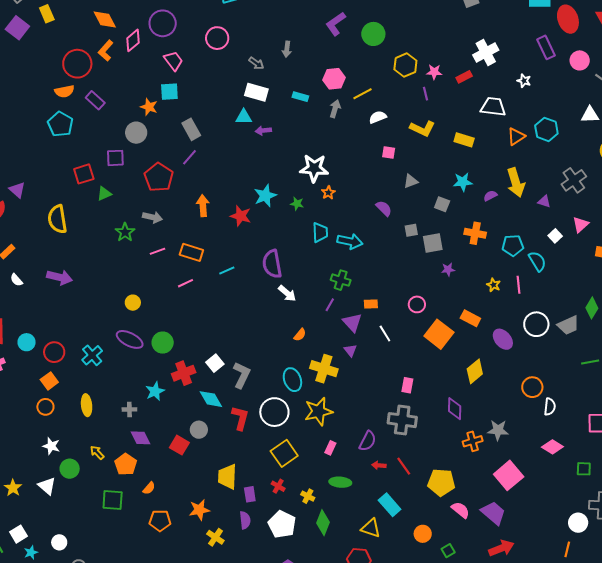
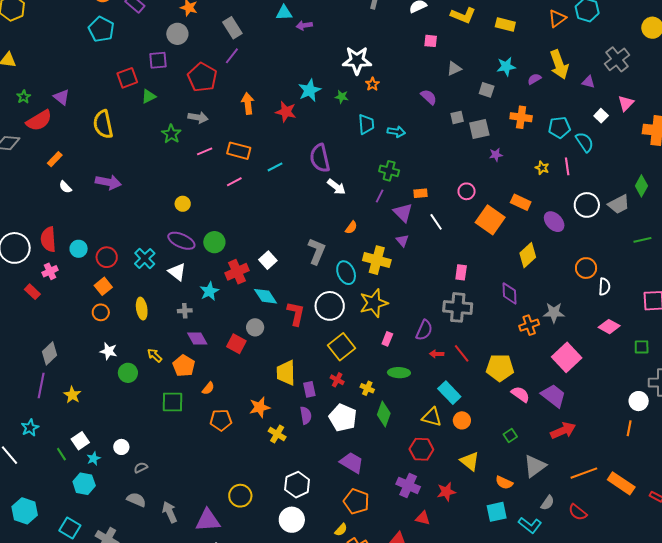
cyan arrow: (350, 241) -> (396, 132), size x0.7
gray L-shape: (242, 375) -> (317, 251), moved
white triangle: (47, 486) -> (177, 272), moved
orange circle: (423, 534) -> (462, 420), moved

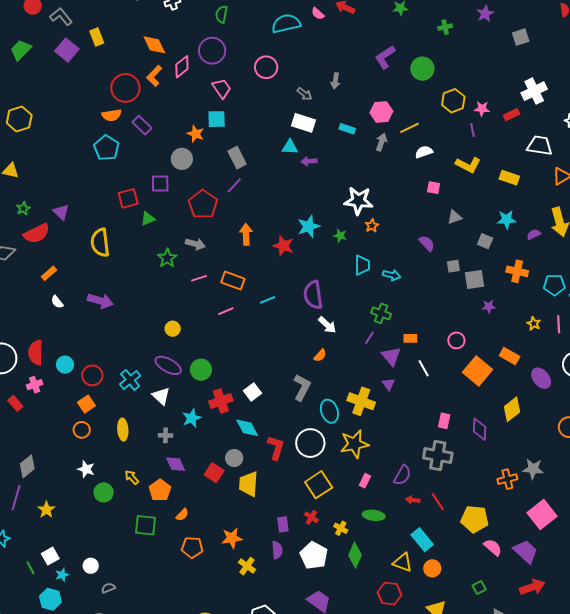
orange semicircle: (351, 228) -> (320, 355), moved
purple diamond: (509, 293) -> (480, 429), moved
yellow trapezoid: (286, 373) -> (248, 484), moved

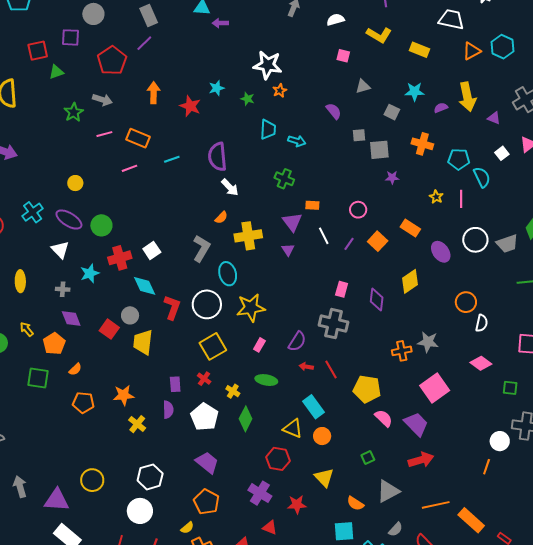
cyan star: (309, 226) -> (217, 88), size x0.7
purple line: (369, 338) -> (349, 244), moved
orange square: (477, 371) -> (378, 241), size x0.7
cyan cross: (130, 380) -> (33, 212), moved
yellow cross: (361, 401) -> (248, 236), moved, turned -32

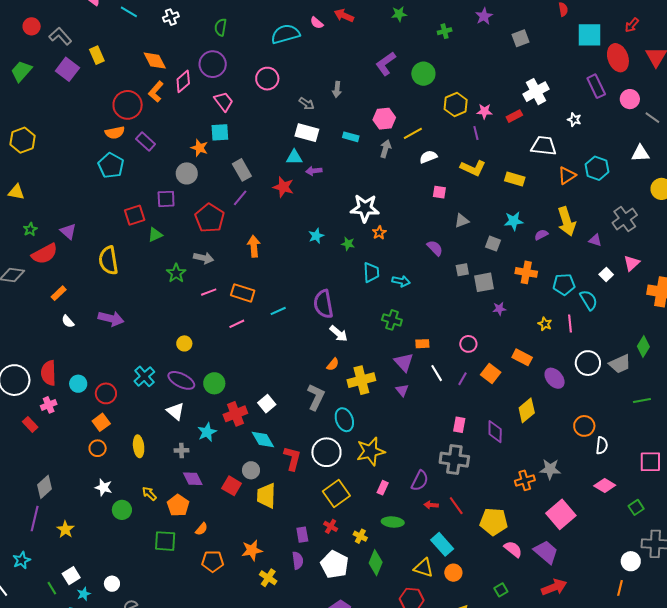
red star: (190, 106) -> (283, 187), moved
green square: (510, 388) -> (636, 507), turned -35

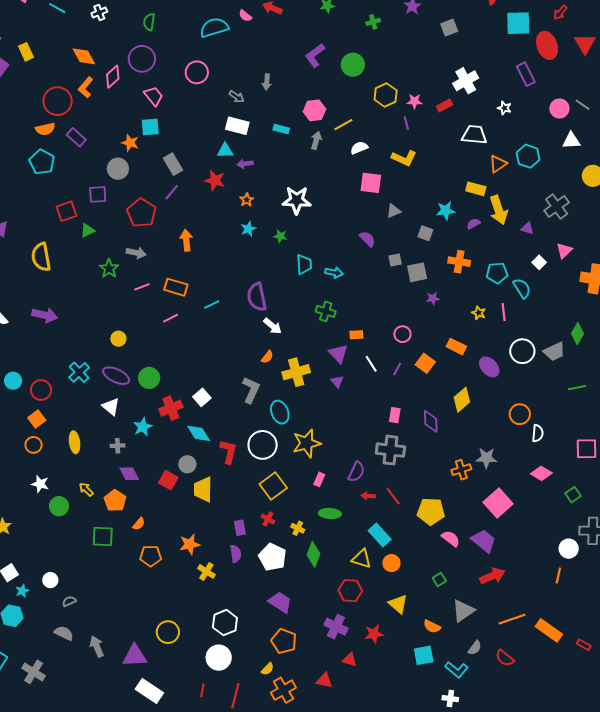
pink circle: (630, 99) -> (559, 109), moved
yellow rectangle: (515, 179) -> (476, 189), moved
pink square: (439, 192) -> (371, 183), size x1.6
orange star: (379, 233) -> (247, 200), moved

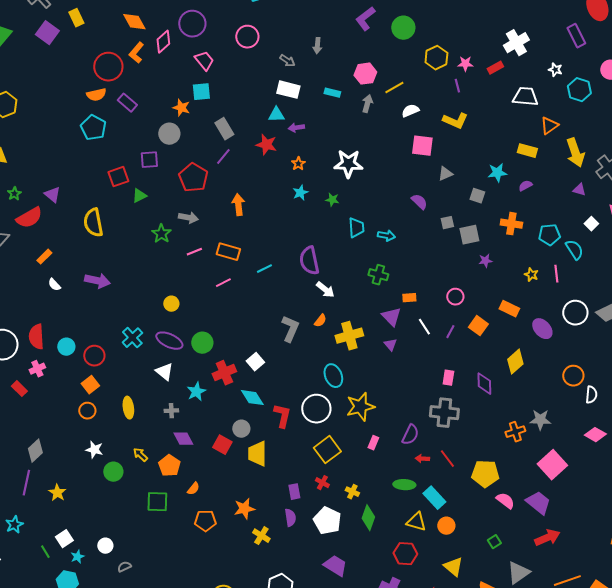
cyan hexagon: (528, 156) -> (579, 90), moved
yellow arrow: (499, 210) -> (575, 153), moved
gray L-shape: (251, 390) -> (290, 329), moved
green ellipse: (330, 514) -> (404, 485), moved

